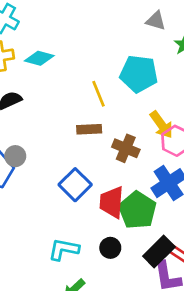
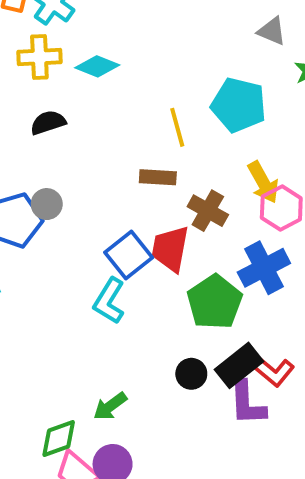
red trapezoid: (112, 202) -> (170, 249), moved
black circle: (110, 248) -> (191, 374), moved
cyan L-shape: (64, 249) -> (109, 301), moved, turned -76

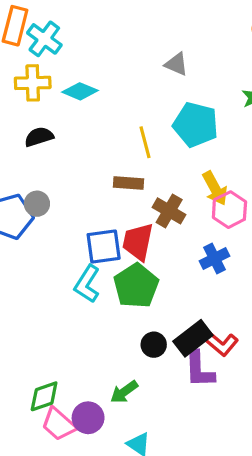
gray triangle: (272, 31) -> (176, 64), moved
blue square: (129, 255) -> (104, 246), turned 30
blue cross: (264, 268) -> (215, 258), size x0.7
green pentagon: (215, 302) -> (136, 286), moved
green arrow: (110, 406) -> (124, 392), moved

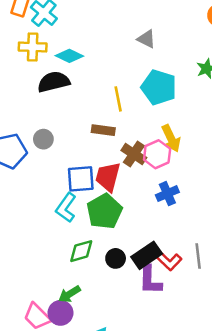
black semicircle: (39, 137) -> (54, 82), moved, size x1.4
gray circle: (37, 204) -> (43, 139), moved
pink hexagon: (229, 210) -> (157, 154), moved
green arrow: (124, 392) -> (69, 294), moved
green diamond: (44, 396) -> (81, 251), moved

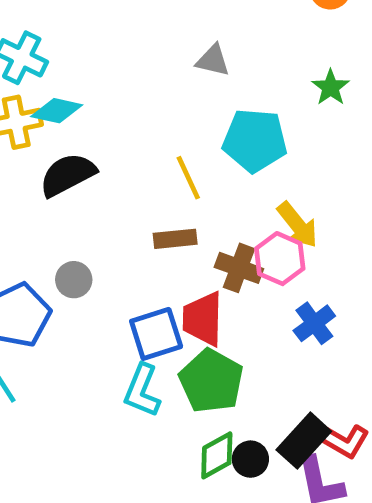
cyan diamond: (69, 56) -> (57, 111), moved
green diamond: (81, 251) -> (217, 455), moved

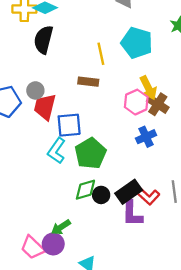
black semicircle: (68, 175) -> (43, 40), turned -60
brown cross: (239, 268) -> (158, 104), moved
red trapezoid: (203, 319) -> (45, 107), moved

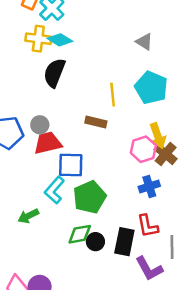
red trapezoid: (45, 107) -> (48, 143), turned 56
black rectangle: (129, 192) -> (124, 242), turned -50
red L-shape: (148, 196) -> (148, 226), moved, turned 30
purple L-shape: (132, 214) -> (149, 269), moved, turned -36
green arrow: (61, 227) -> (28, 216), moved

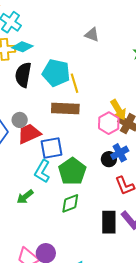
cyan pentagon: (151, 88) -> (56, 73), moved
brown rectangle: (96, 122) -> (65, 109), size x1.5
black circle: (95, 242) -> (109, 159), moved
black rectangle: (124, 242) -> (109, 222), moved

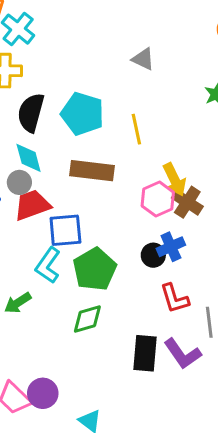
cyan diamond: (22, 47) -> (29, 158), moved, turned 50
yellow line: (74, 83) -> (136, 129), moved

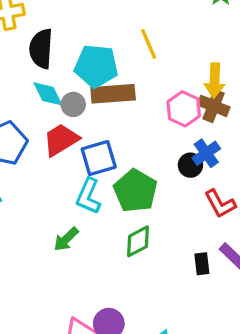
cyan pentagon: (82, 114) -> (96, 66), moved
yellow arrow: (174, 180) -> (215, 80), moved, turned 40
gray circle: (19, 182) -> (73, 104), moved
black rectangle: (145, 353) -> (202, 264), size x0.6

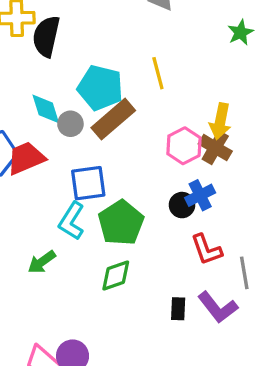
black semicircle: (41, 49) -> (46, 36), moved
brown rectangle: (113, 94) -> (113, 119), turned -45
red trapezoid: (61, 140) -> (26, 158), moved

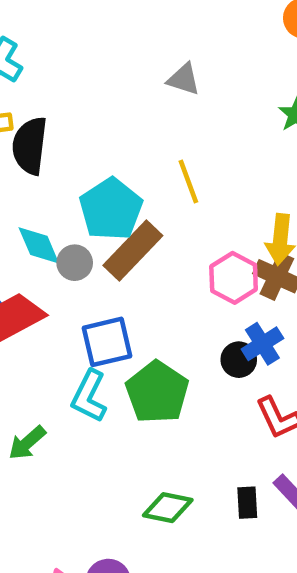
cyan pentagon: (100, 88) -> (111, 209), turned 30
green arrow: (42, 262) -> (27, 443), moved
green diamond: (116, 275) -> (168, 508), moved, turned 36

